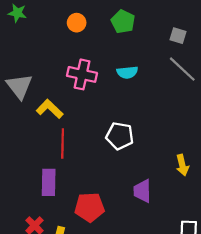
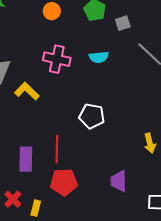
gray square: (178, 36) -> (123, 23), moved, turned -35
red line: (63, 143) -> (57, 149), moved
purple trapezoid: (142, 191) -> (119, 181), moved

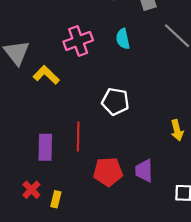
cyan semicircle: (99, 57) -> (123, 39), turned 84
pink cross: (57, 59) -> (78, 41), turned -32
red pentagon: (64, 182) -> (108, 172), moved

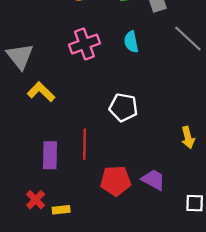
yellow L-shape: (46, 75) -> (41, 92), moved
purple trapezoid: (144, 171) -> (153, 180), turned 120
yellow rectangle: (56, 199) -> (61, 210), turned 70

